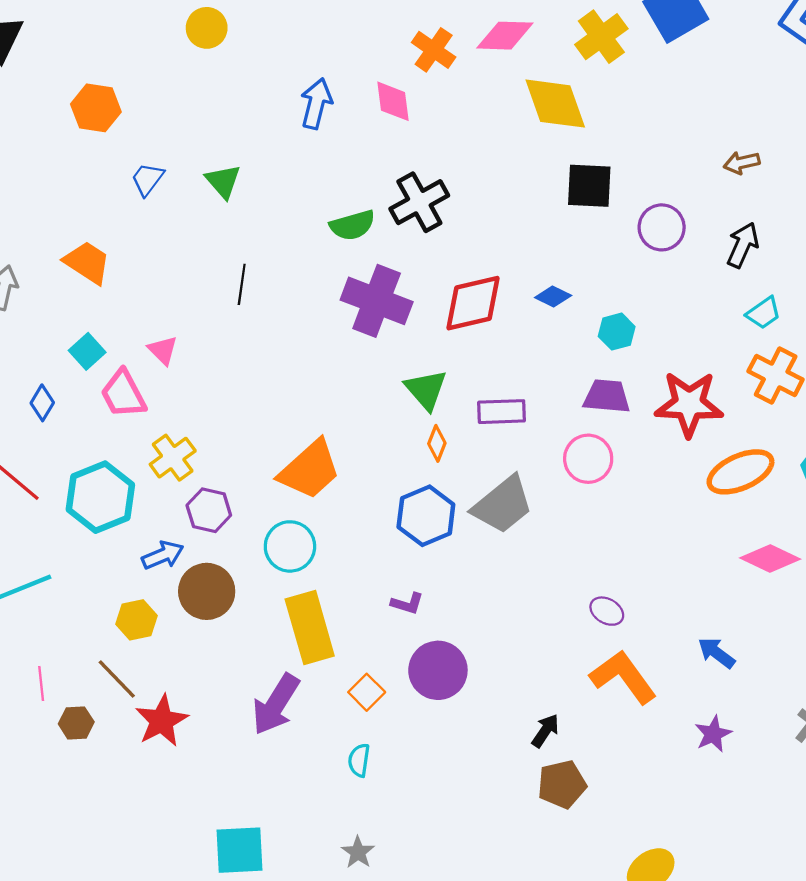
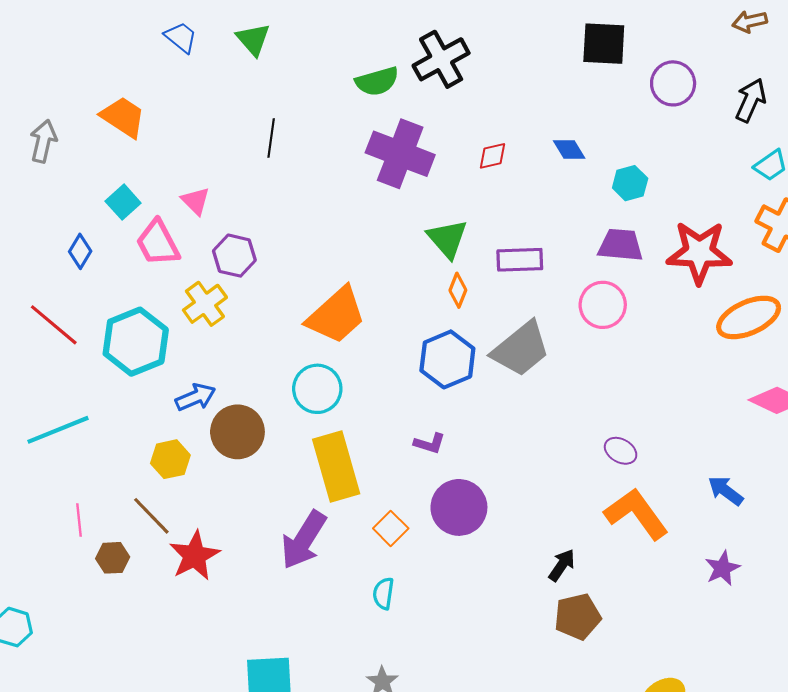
blue trapezoid: (147, 179) -> (181, 37), turned 92
blue diamond: (553, 296) -> (569, 150), turned 32
red diamond: (473, 303) -> (493, 156), size x0.5
purple hexagon: (209, 510) -> (234, 256), moved

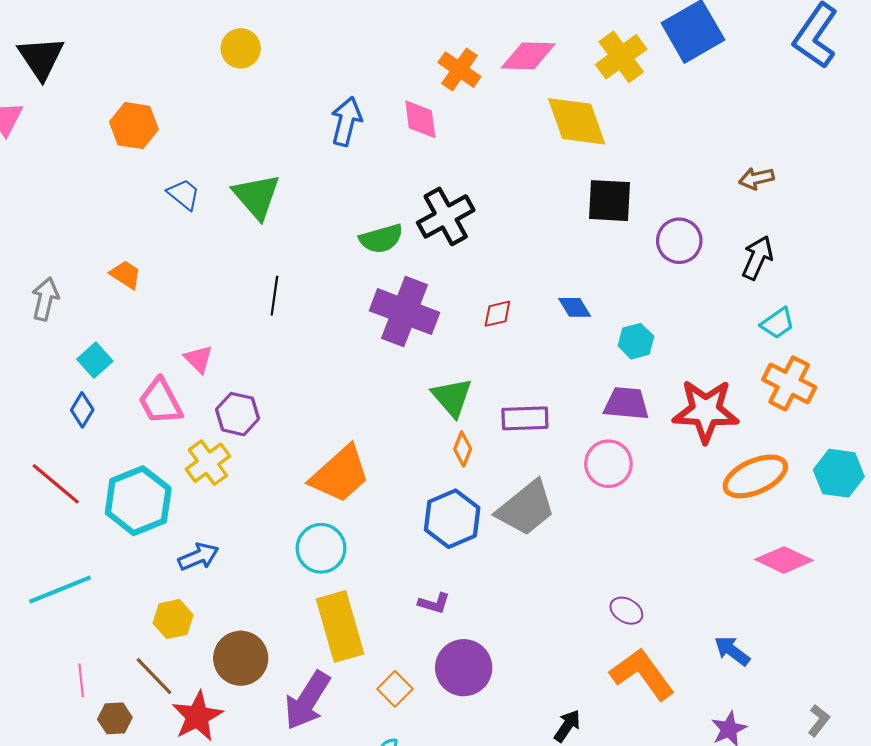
green triangle: (253, 39) -> (257, 196), size x1.4
orange trapezoid: (123, 117) -> (125, 275), size x0.7
cyan square: (123, 202) -> (95, 360), moved
brown circle: (237, 432) -> (241, 658), moved

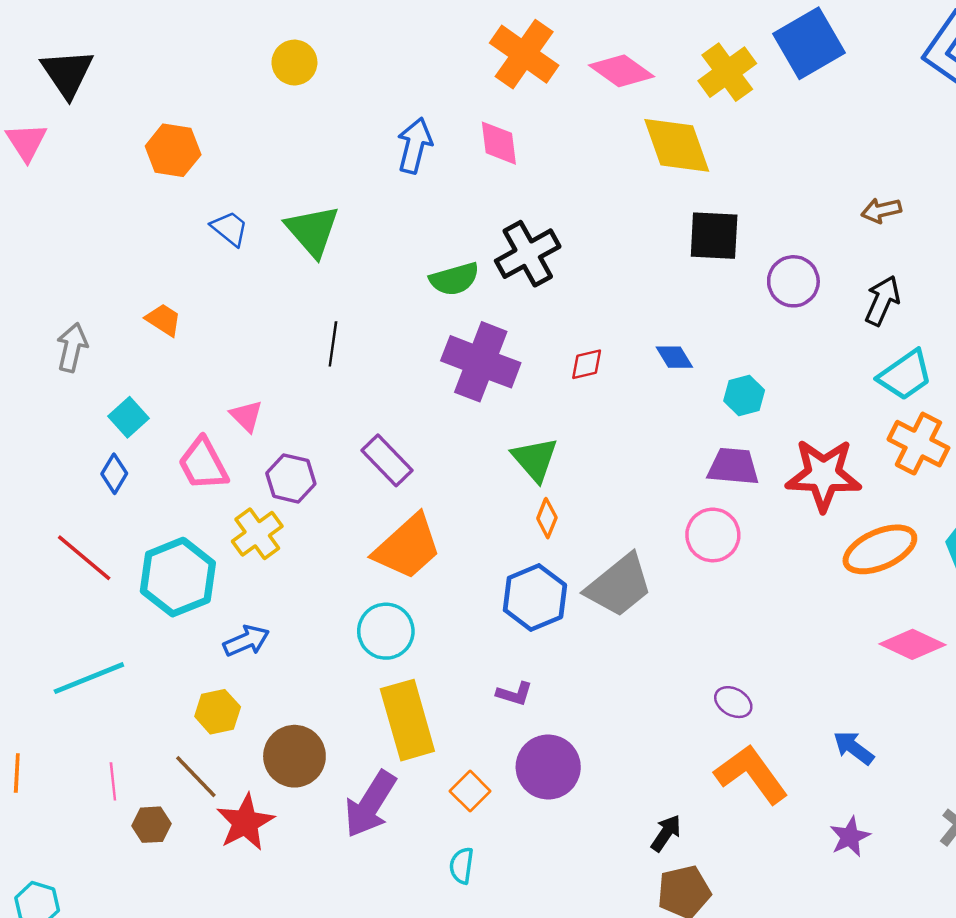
pink diamond: (528, 56) -> (621, 71), turned 34
orange cross: (459, 70) -> (524, 54), moved, size x1.4
cyan trapezoid: (778, 323) -> (905, 375), size x1.4
purple rectangle: (525, 418) -> (387, 460), moved, turned 48

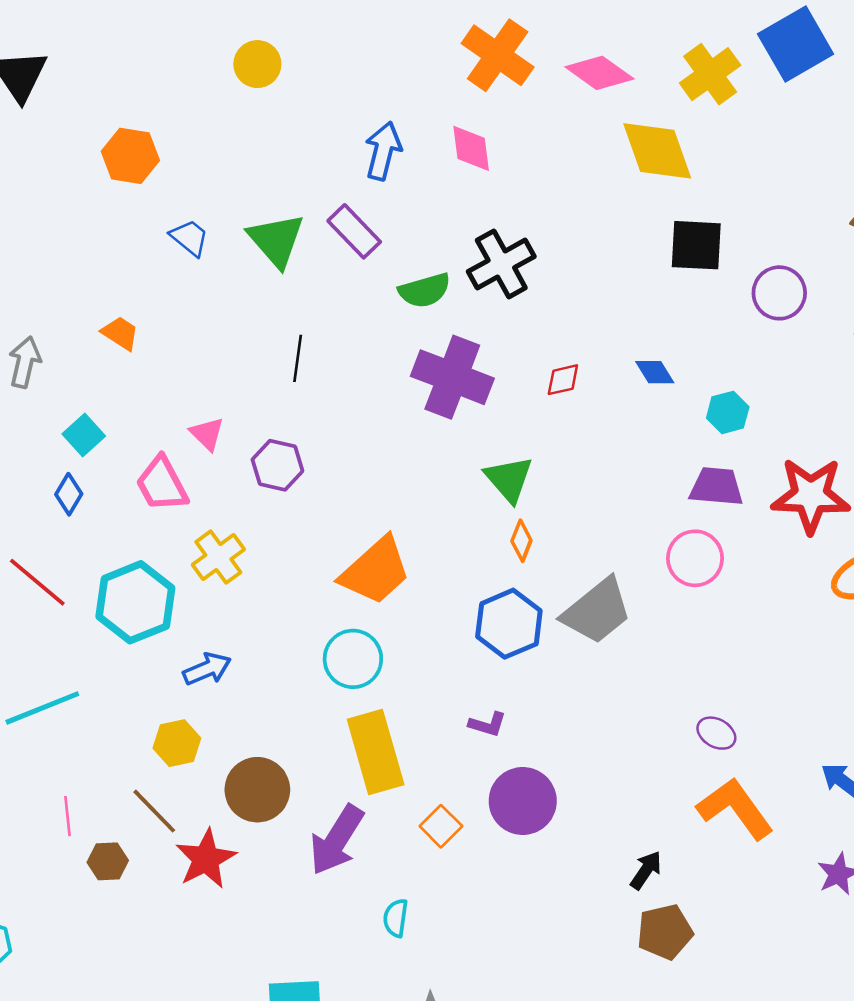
purple rectangle: (387, 460) -> (354, 231), moved
purple hexagon: (291, 478) -> (277, 465), moved
cyan semicircle: (462, 866) -> (396, 918), moved

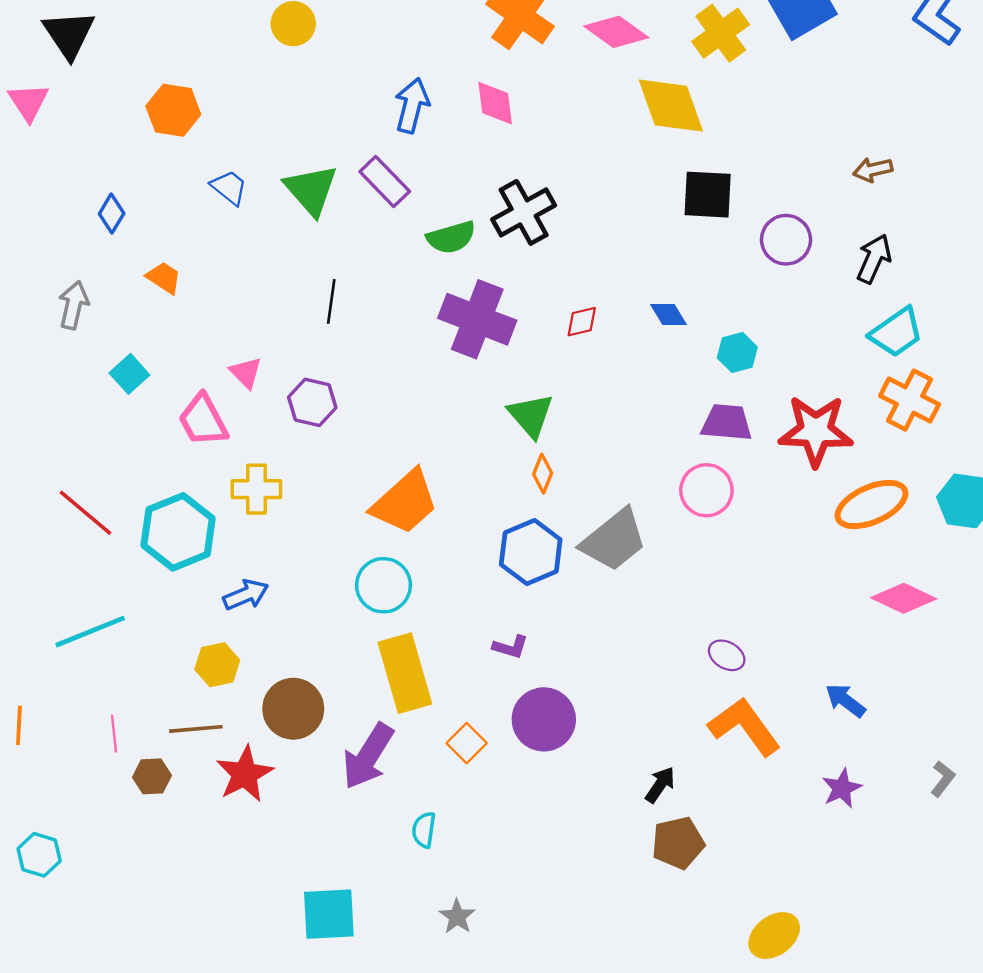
blue diamond: (69, 494) -> (112, 214), moved
yellow cross: (218, 557) -> (256, 489), turned 36
brown line: (154, 811) -> (196, 729), turned -51

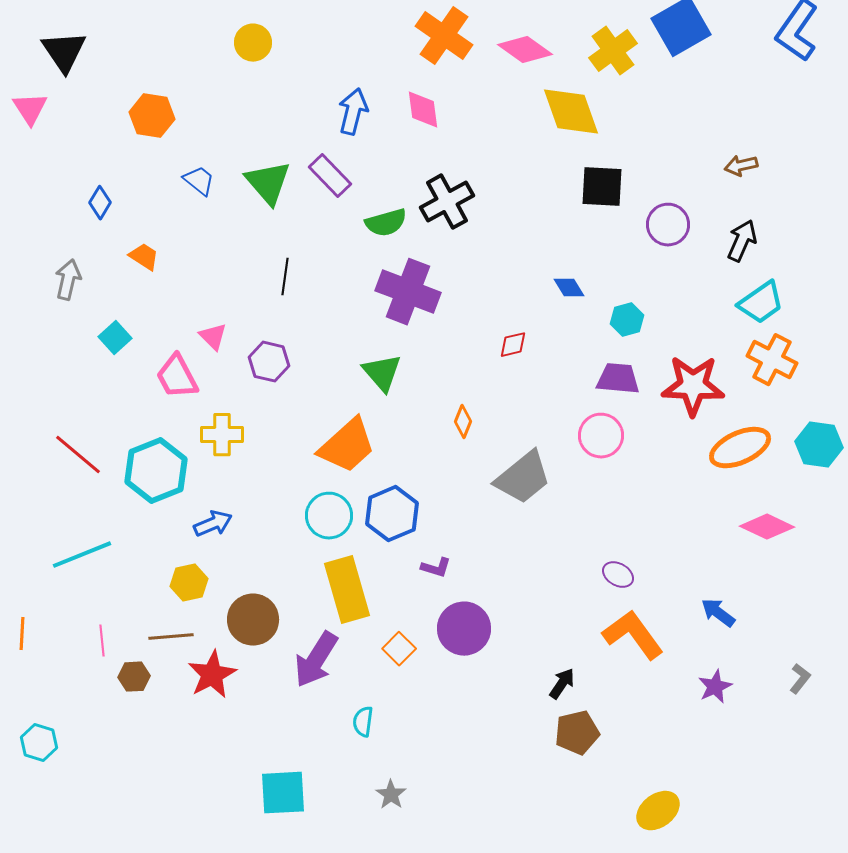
red diamond: (582, 322) -> (513, 345), moved
green triangle: (531, 415) -> (382, 373), moved
blue hexagon: (531, 552) -> (392, 514), moved

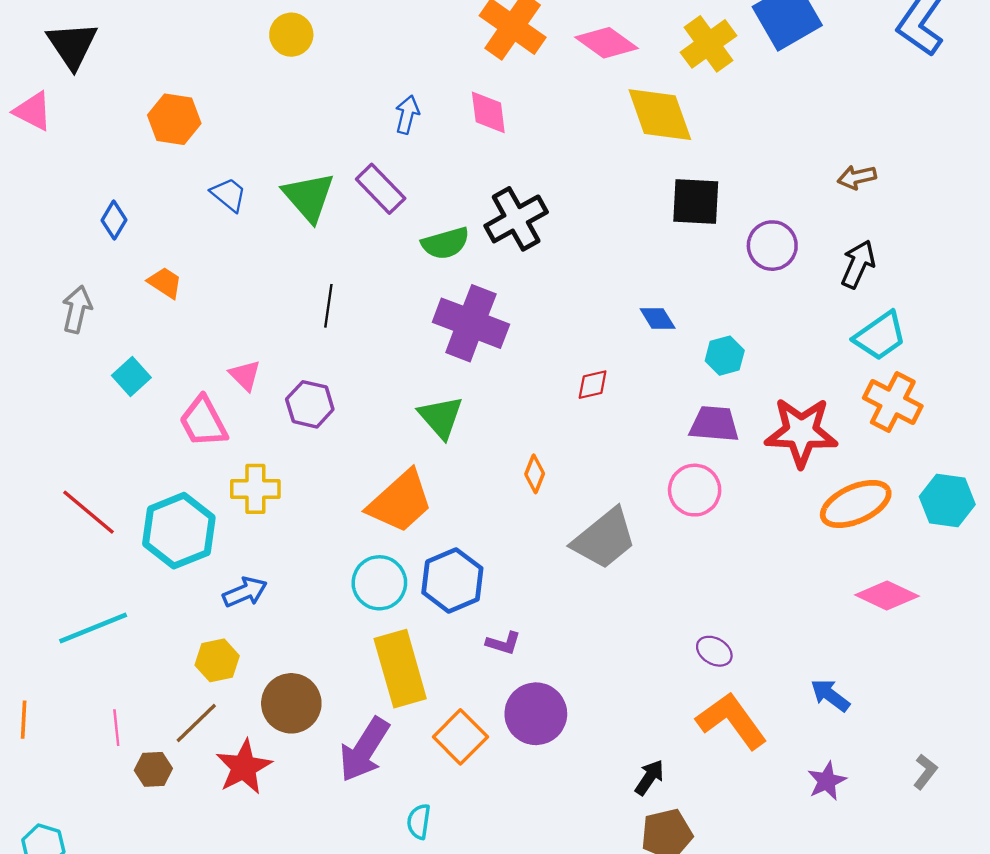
pink triangle: (30, 109) -> (33, 111), turned -30
blue arrow: (353, 112) -> (407, 115), size x0.7
brown line: (171, 637) -> (196, 723), turned -39
orange square: (399, 649) -> (460, 737), size x1.4

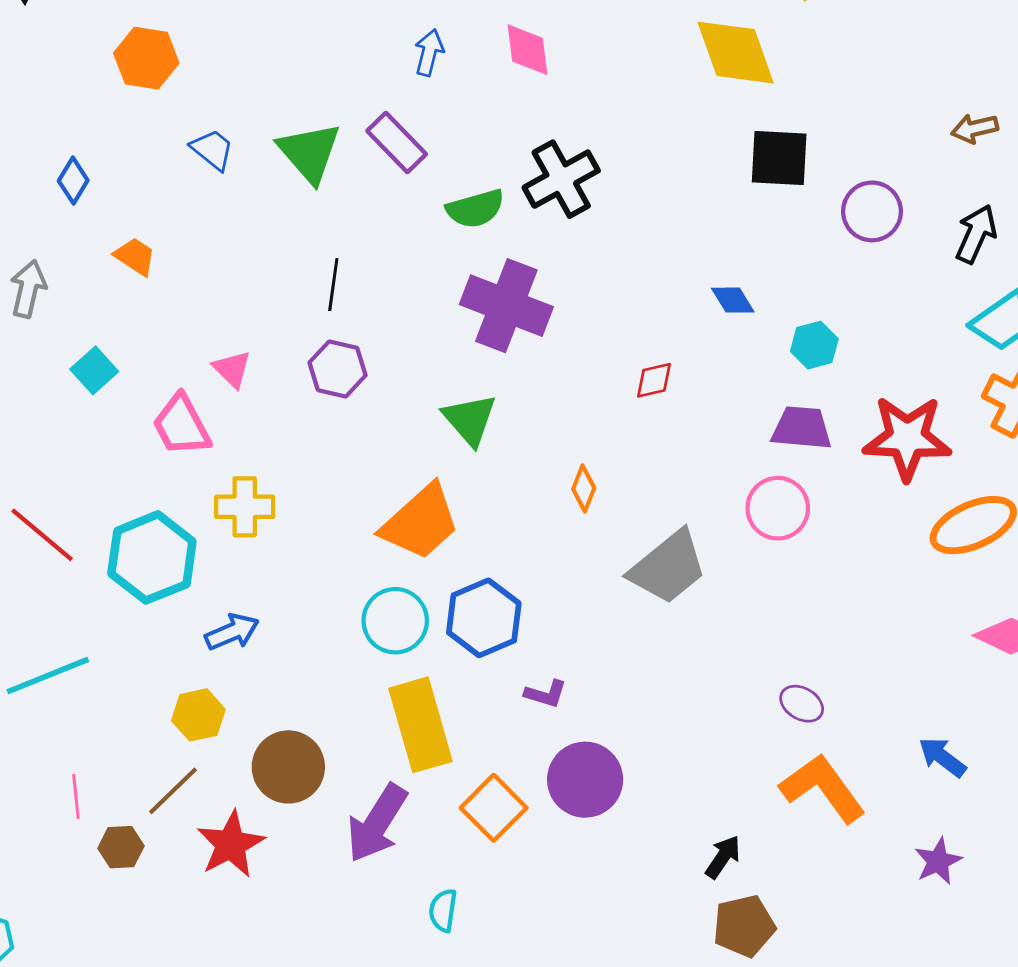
purple hexagon: (310, 404) -> (338, 369), moved

